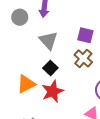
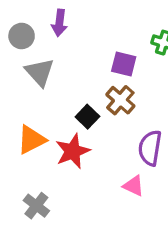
gray triangle: (48, 40) -> (40, 72), moved
black square: (50, 68) -> (87, 117), moved

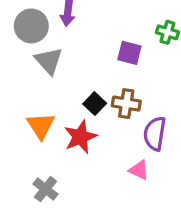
gray circle: (22, 36) -> (31, 26), size x1.4
brown cross: (120, 100) -> (126, 104), moved, turned -32
orange triangle: (31, 140) -> (41, 126), turned -36

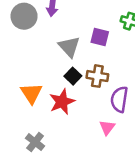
gray triangle: (49, 61) -> (69, 47), moved
pink triangle: (139, 170) -> (107, 127), turned 42

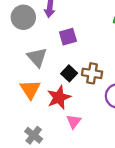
purple square: (100, 37) -> (68, 37), moved, turned -30
gray triangle: (69, 47) -> (37, 57), moved
pink triangle: (107, 127) -> (74, 121), moved

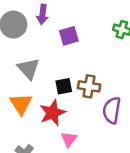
purple square: (68, 37) -> (69, 36), moved
black square: (69, 73) -> (64, 86), turned 35

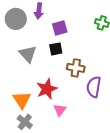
black square: (64, 86) -> (56, 49), moved
orange triangle: (21, 104) -> (22, 100), moved

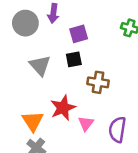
purple semicircle: (94, 87) -> (117, 130), moved
pink triangle: (60, 110) -> (86, 123), moved

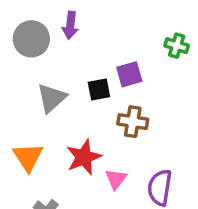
purple square: (79, 34) -> (129, 74), moved
gray triangle: (40, 65) -> (52, 98), turned 30
orange triangle: (33, 121) -> (28, 157), moved

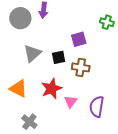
black square: (99, 90) -> (59, 57), moved
orange triangle: (28, 157) -> (18, 89), turned -30

